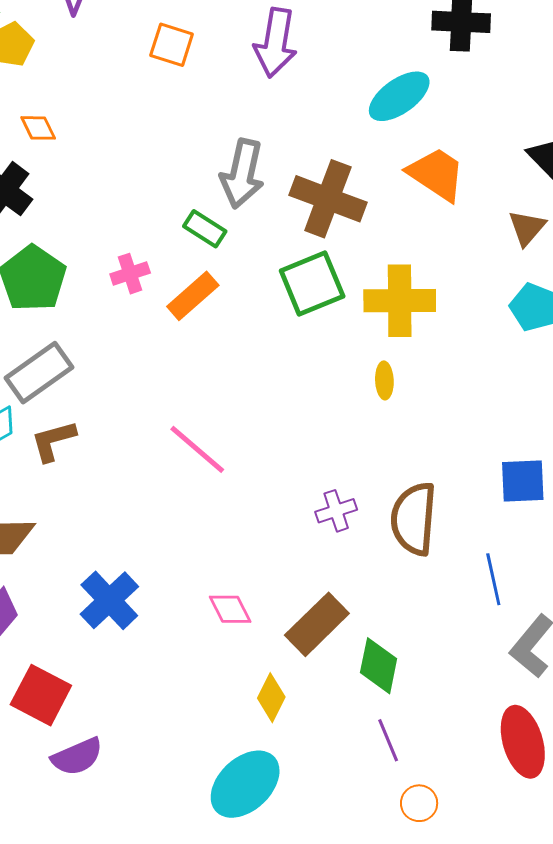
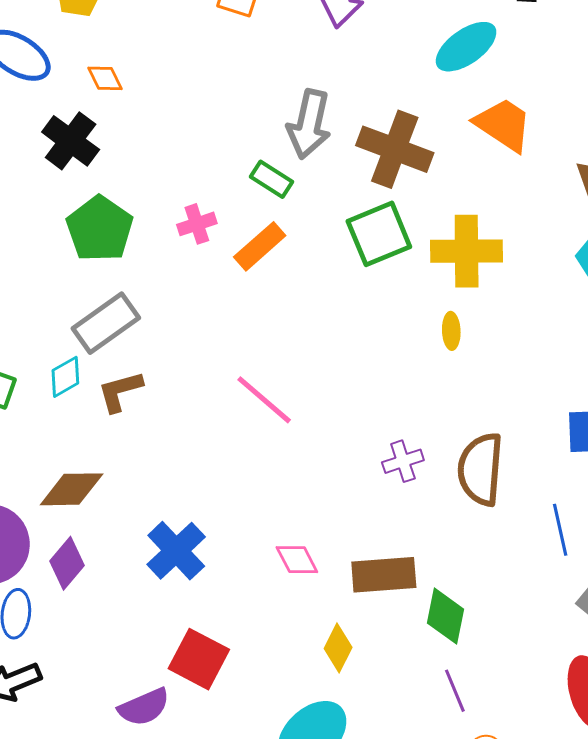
brown rectangle: (317, 624) -> (384, 575), turned 40
red square: (41, 695) -> (199, 659), moved

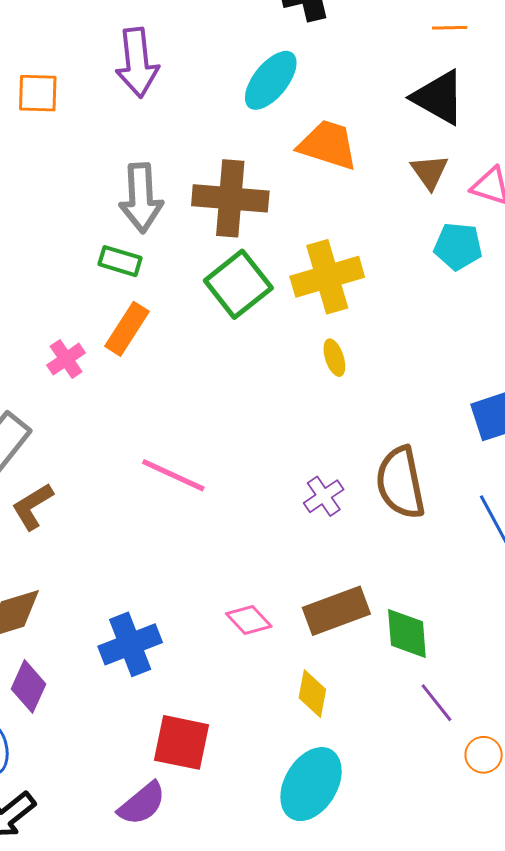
pink cross: (197, 224) -> (66, 359), moved
blue cross: (176, 551) -> (130, 644), turned 38

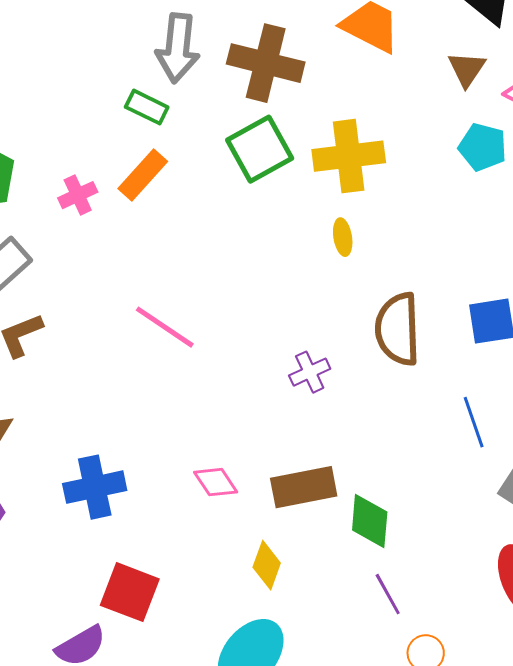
brown semicircle: (400, 483) -> (398, 329), moved

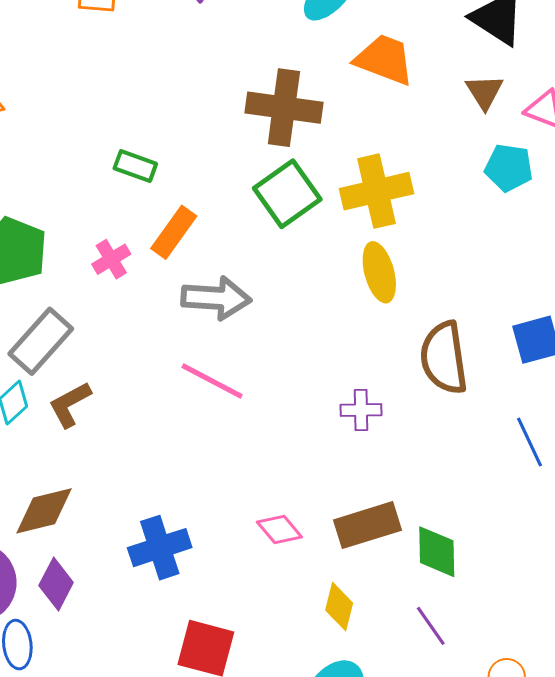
gray arrow: (178, 48) -> (216, 298), moved, turned -86
green rectangle: (147, 107) -> (135, 166), moved
yellow ellipse: (343, 237) -> (379, 272), size x1.6
purple cross: (310, 372) -> (361, 410), turned 30
purple line: (388, 594) -> (431, 626), moved

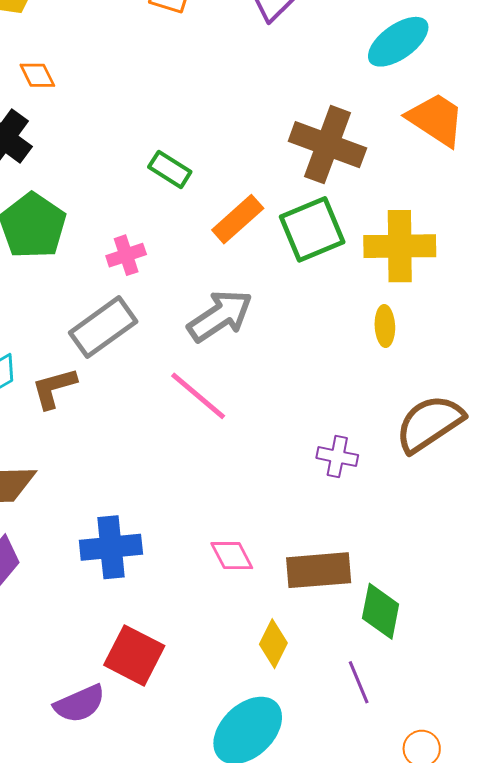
orange rectangle: (174, 232) -> (238, 219), moved
yellow ellipse: (379, 272) -> (385, 326), size x0.7
gray arrow: (216, 298) -> (220, 316), turned -50
gray rectangle: (41, 341) -> (103, 327), moved
brown semicircle: (444, 358) -> (429, 423), turned 52

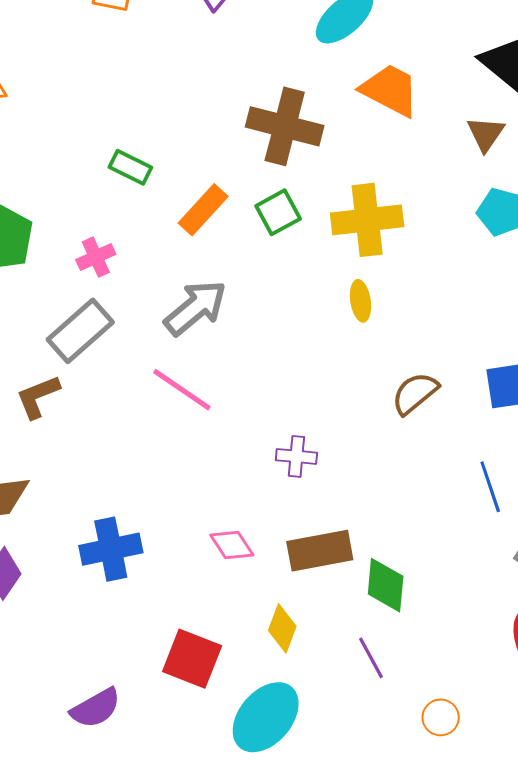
green square: (312, 229) -> (278, 212), size x0.7
brown semicircle: (429, 423) -> (415, 393), size x0.7
purple cross: (337, 457) -> (296, 456), moved
red square: (134, 655) -> (192, 659), moved

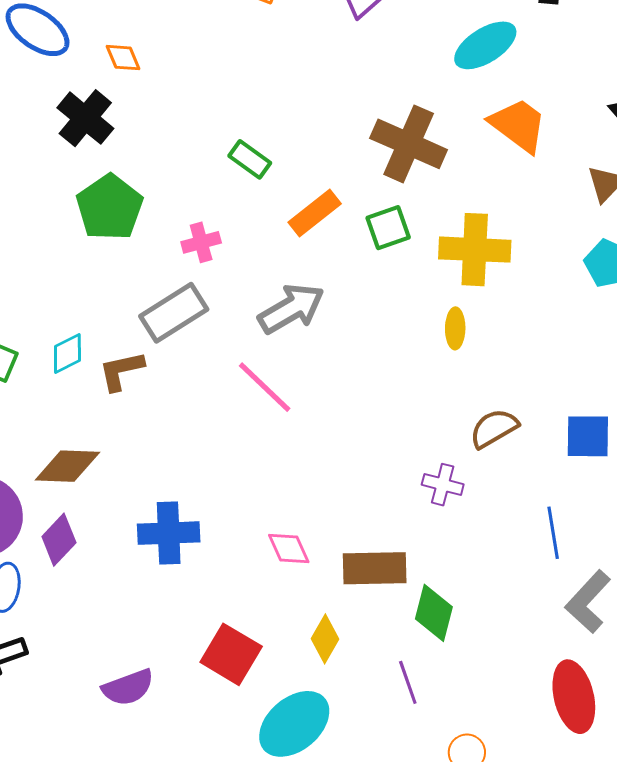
purple cross: (296, 456) -> (443, 485), moved

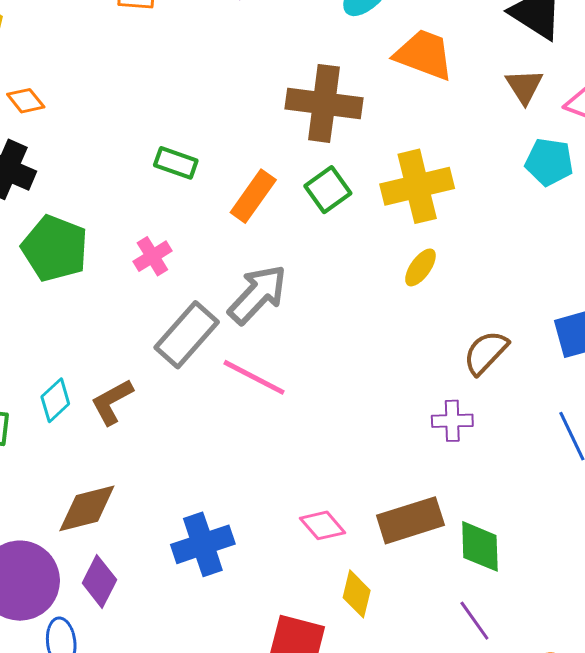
gray rectangle: (174, 313) -> (187, 335), moved
yellow ellipse: (455, 328) -> (420, 267), turned 51
yellow diamond: (325, 639) -> (357, 594), moved

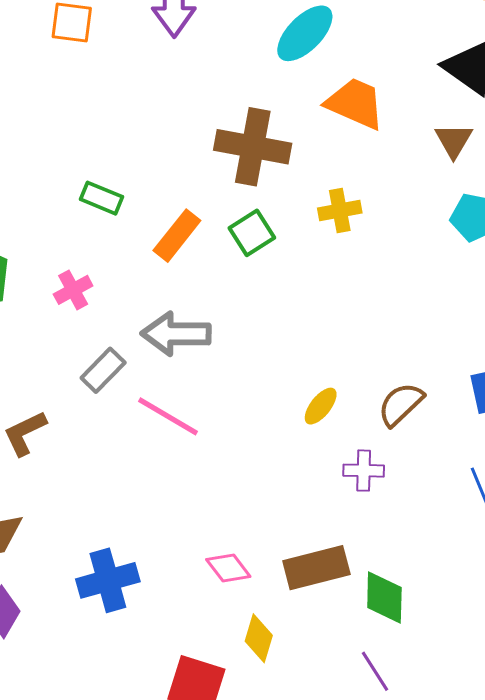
yellow cross: (417, 186) -> (340, 211), moved, size x0.6
yellow ellipse: (420, 267) -> (321, 406), moved
gray arrow: (257, 294) -> (176, 334), turned -136
gray rectangle: (187, 335) -> (103, 370), size x0.7

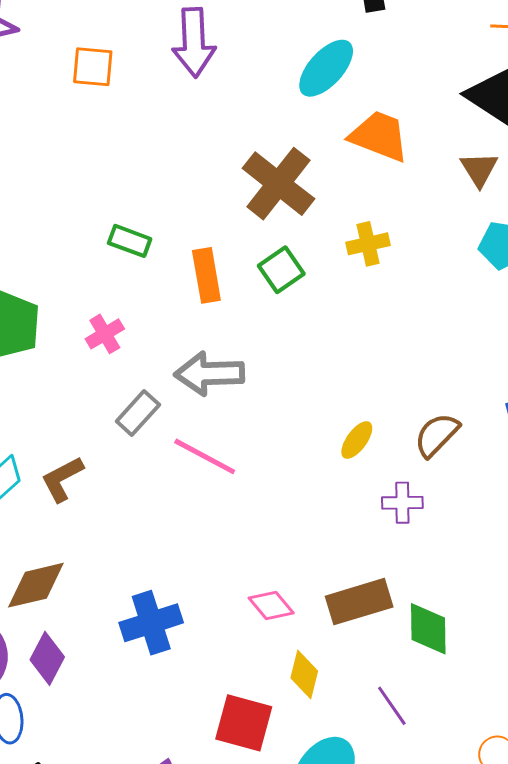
brown cross: (253, 147) -> (278, 184), turned 30
orange rectangle: (177, 236) -> (206, 275), turned -46
purple line: (375, 671) -> (392, 706), moved

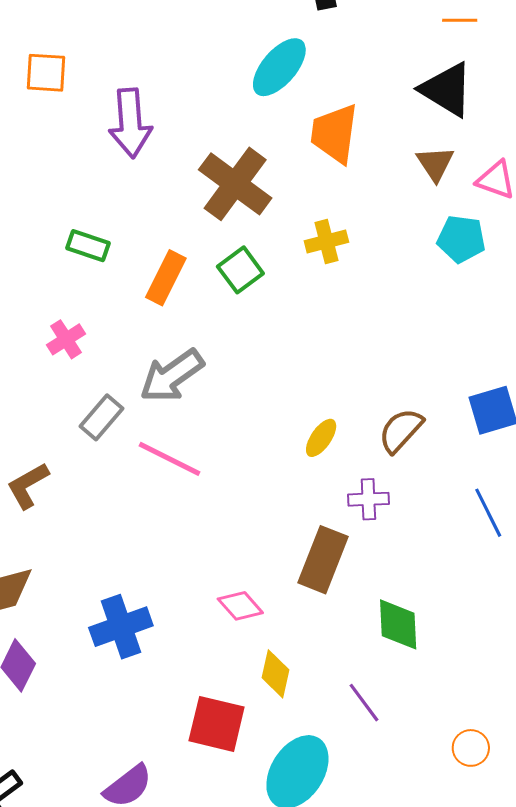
purple arrow: (194, 42) -> (130, 123), moved
orange trapezoid: (379, 136) -> (334, 134), turned -102
orange rectangle: (206, 275) -> (166, 278), turned 38
gray arrow: (209, 374) -> (172, 376), turned -32
brown rectangle: (359, 602) -> (323, 560), moved, turned -50

